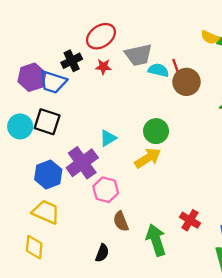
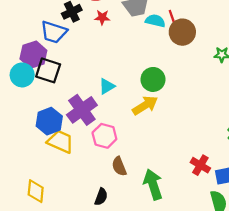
purple hexagon: (32, 77) -> (33, 55), moved
yellow trapezoid: (46, 212) -> (60, 142), moved
red cross: (190, 220) -> (200, 165), moved

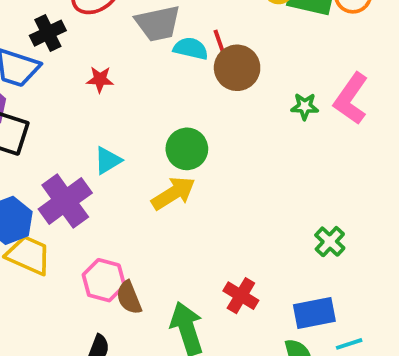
red star: (102, 17) -> (100, 79), moved
pink hexagon: (104, 136) -> (104, 280), moved
red cross: (200, 165) -> (241, 296), moved

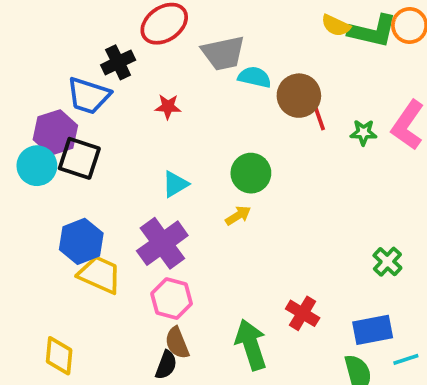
red line: (220, 43) -> (319, 118), moved
yellow arrow: (173, 193) -> (238, 216), size x0.6
purple cross: (65, 201) -> (162, 243), moved
brown semicircle: (129, 298) -> (177, 343), moved

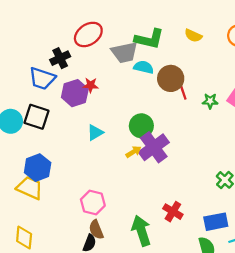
green L-shape: (373, 31) -> (149, 39), moved
purple hexagon: (55, 133) -> (75, 93), moved
purple cross: (162, 243) -> (154, 147), moved
yellow trapezoid: (100, 275) -> (30, 188), moved

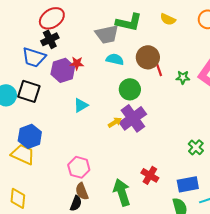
red ellipse: (88, 34) -> (52, 18), moved
cyan semicircle: (144, 67) -> (115, 59), moved
green circle: (141, 126) -> (130, 89), moved

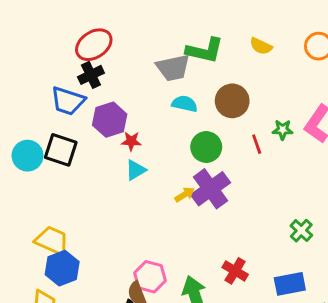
red star: (77, 63) -> (131, 141), moved
red line: (159, 69) -> (257, 144), moved
blue hexagon: (30, 136) -> (62, 268), moved
pink hexagon: (79, 167) -> (150, 277), moved

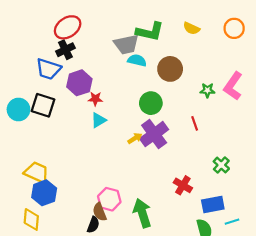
cyan semicircle: (185, 104) -> (137, 60), moved
red line: (257, 144) -> (195, 123), moved
red cross: (235, 271) -> (183, 185), moved

